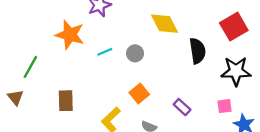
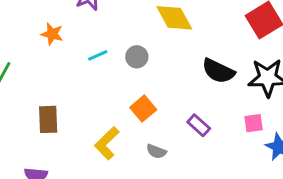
orange star: (70, 35) -> (52, 34), size x0.6
black semicircle: (198, 51) -> (218, 71), moved, turned 125

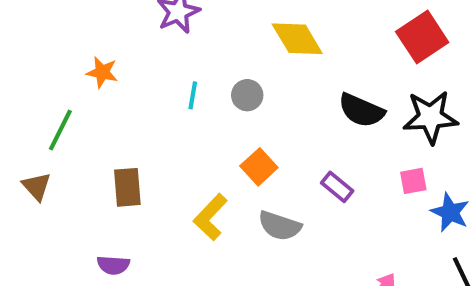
orange star: (52, 34) -> (102, 72), moved
cyan line: (98, 55) -> (193, 95), turned -54
gray semicircle: (156, 151) -> (280, 226), size x1.5

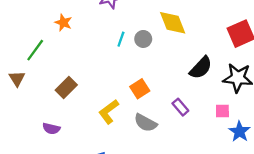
cyan line: (193, 95) -> (121, 39), moved
gray circle: (247, 95) -> (143, 39), moved
black semicircle: (361, 110) -> (201, 68), turned -80
brown rectangle: (127, 187) -> (66, 88), turned 40

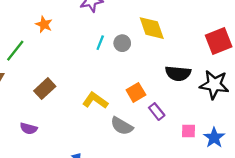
black semicircle: (201, 68) -> (178, 73), turned 50
orange square: (140, 89) -> (136, 92), moved
pink square: (222, 111) -> (188, 131), moved
yellow L-shape: (109, 112) -> (95, 100), moved, turned 70

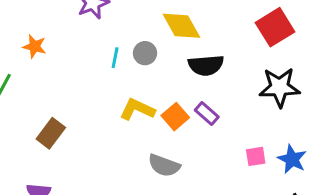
black semicircle: (178, 73) -> (206, 65), moved
yellow L-shape: (95, 100) -> (137, 109), moved
purple rectangle: (157, 112) -> (207, 114), moved

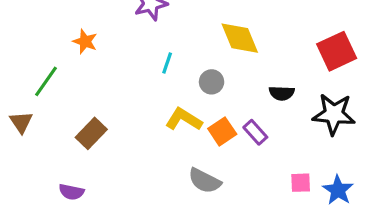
gray circle: (145, 53) -> (212, 82), moved
black semicircle: (206, 65) -> (282, 93), moved, size x0.7

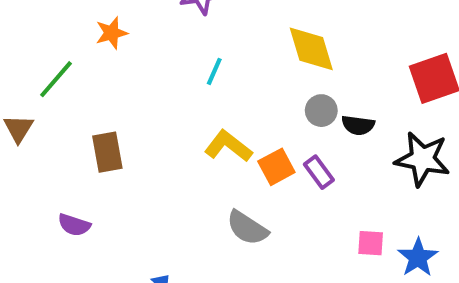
orange star: (85, 41) -> (111, 33), turned 30
gray circle: (212, 82) -> (321, 111), moved
brown rectangle: (91, 133) -> (107, 152), turned -60

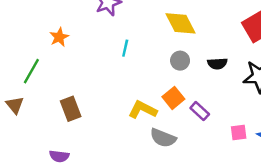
gray circle: (321, 111) -> (180, 61), moved
yellow L-shape: (228, 146) -> (143, 110), moved
purple rectangle: (319, 172) -> (200, 111), moved

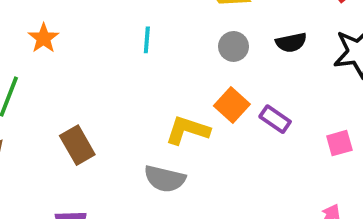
gray semicircle: (163, 138) -> (165, 179), moved

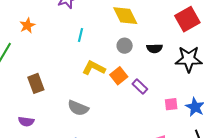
yellow L-shape: (188, 130) -> (94, 68), moved

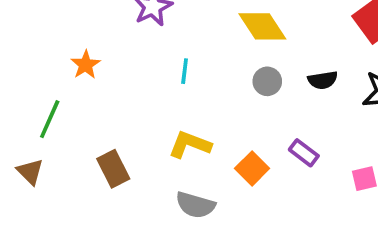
yellow L-shape: (94, 68) -> (190, 145), moved
orange square: (119, 76) -> (252, 168), moved

